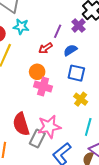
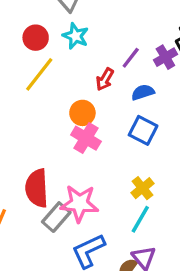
red arrow: (45, 48) -> (105, 79), turned -40
yellow cross: (81, 99) -> (142, 188), moved

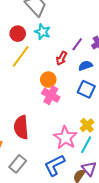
pink star: (79, 203) -> (65, 138), moved, turned 30
gray rectangle: (56, 217) -> (18, 164), moved

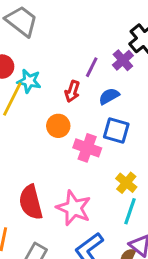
cyan star: (42, 32) -> (29, 81), moved
pink cross: (51, 95) -> (87, 148), moved
pink star: (65, 138) -> (74, 208), moved

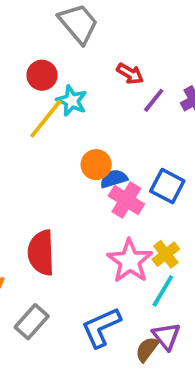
red arrow: (72, 91) -> (130, 74), moved, turned -90
blue semicircle: (109, 96) -> (114, 179), moved
pink star: (74, 208) -> (130, 261), moved

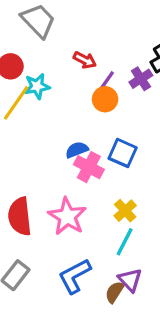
cyan star: (72, 101) -> (37, 86), turned -30
orange circle: (96, 165) -> (105, 99), moved
pink star: (130, 261) -> (67, 216), moved

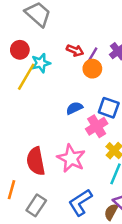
red arrow: (85, 60) -> (75, 50), moved
pink cross: (89, 167) -> (97, 126), moved, turned 35

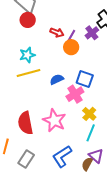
red circle: (20, 50) -> (28, 20), moved
cyan star: (41, 63) -> (27, 55), moved
yellow line: (26, 77) -> (29, 73), moved, turned 45

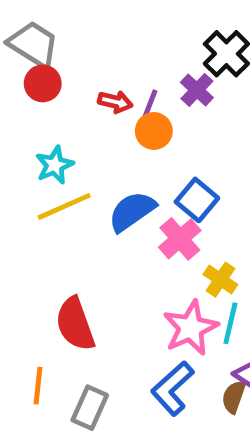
blue semicircle: (57, 79) -> (132, 211), size x1.5
blue square: (85, 79) -> (197, 200), turned 30
pink star: (54, 120) -> (191, 328), moved, turned 30

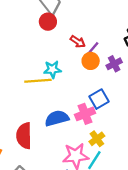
purple cross: (197, 90) -> (114, 64), moved
cyan star: (55, 165) -> (52, 69), moved
blue semicircle: (132, 211) -> (57, 118), moved

